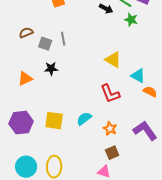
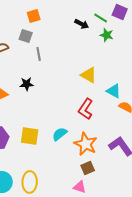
gray square: (45, 44) -> (26, 36), moved
red L-shape: (110, 94) -> (86, 109), turned 55
orange star: (110, 129) -> (86, 144), size x1.6

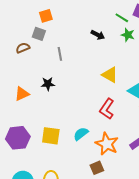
orange square: (34, 16) -> (46, 16), moved
black arrow: (82, 24) -> (98, 35), moved
gray square: (26, 36) -> (39, 34), moved
brown square: (88, 168) -> (97, 168), moved

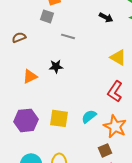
brown semicircle: (23, 48) -> (19, 37), moved
gray line: (60, 54) -> (68, 36), turned -64

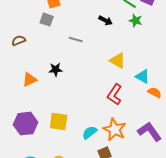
gray line: (68, 36) -> (76, 40), moved
cyan semicircle: (89, 116) -> (90, 133), moved

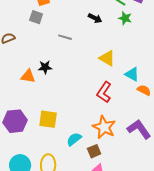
orange triangle: (30, 80) -> (28, 76), moved, turned 35
cyan semicircle: (90, 133) -> (74, 139), moved

